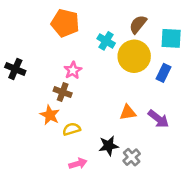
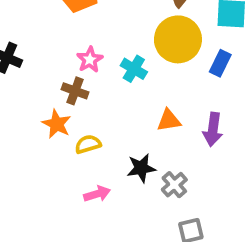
cyan cross: (106, 41) -> (134, 69), moved
purple arrow: (158, 119) -> (213, 129), turned 60

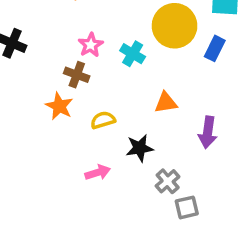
purple arrow: (213, 129) -> (208, 132), moved
yellow semicircle: (88, 144) -> (103, 120), moved
gray cross: (174, 185) -> (168, 181), moved

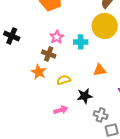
cyan cross: (133, 54) -> (81, 42), turned -32
gray cross: (168, 181) -> (101, 115), turned -32

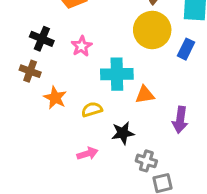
black cross: (12, 36) -> (42, 39), moved
cyan cross: (81, 42) -> (117, 74), moved, size x1.5
brown cross: (49, 54) -> (30, 71), moved

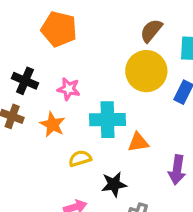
pink star: (82, 46) -> (69, 89), turned -30
orange star: (55, 98) -> (52, 124), moved

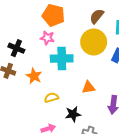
orange pentagon: (59, 29) -> (53, 15), moved
pink star: (69, 89) -> (47, 38), moved
cyan cross: (107, 120) -> (62, 58), moved

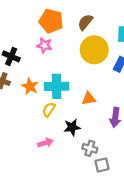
brown semicircle: (97, 16) -> (85, 22), moved
cyan cross: (62, 58) -> (57, 86), moved
yellow semicircle: (51, 98) -> (49, 110), turned -40

